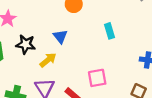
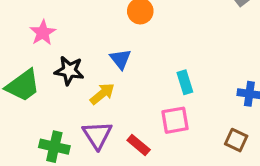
cyan rectangle: (110, 31) -> (185, 82), moved

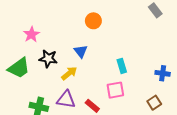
purple triangle: (97, 135) -> (66, 100), turned -48
brown square: (236, 140) -> (154, 103), turned 32

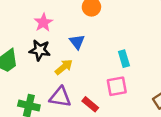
pink star: (31, 34) -> (43, 23), moved

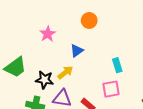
blue triangle: (77, 42) -> (77, 51), turned 32
black star: (40, 50) -> (44, 80), moved

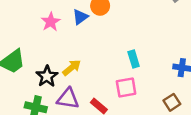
blue triangle: (77, 51) -> (80, 17), moved
black star: (44, 80) -> (47, 76), turned 30

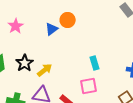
pink star: (51, 22) -> (16, 26), moved
black star: (47, 76) -> (25, 63), moved

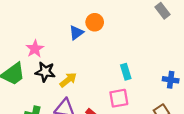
pink star: (16, 26) -> (35, 49), moved
black star: (25, 63) -> (45, 72), turned -30

